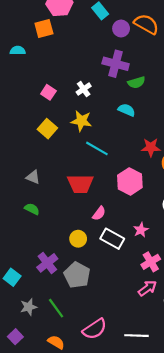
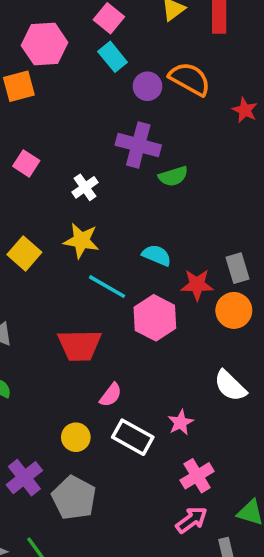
pink square: (48, 92) -> (26, 163), moved
cyan semicircle: (127, 110) -> (157, 255), moved
pink hexagon: (130, 181) -> (155, 318), moved

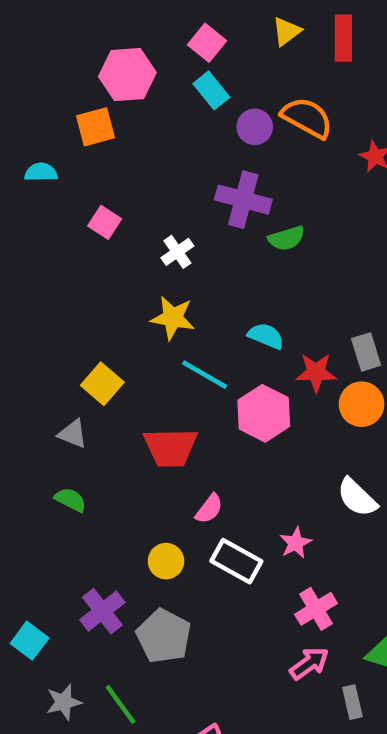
yellow square: (24, 253) -> (102, 384), moved

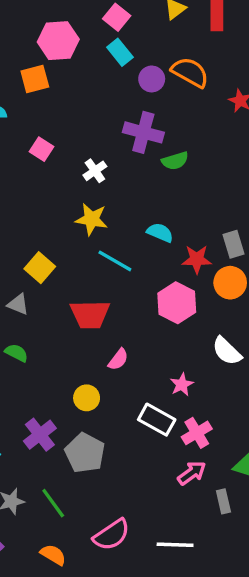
pink hexagon: (264, 413) -> (177, 303), moved
white rectangle: (236, 561) -> (157, 420), moved

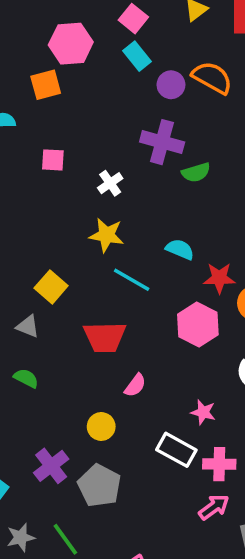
pink square: (41, 149) -> (53, 160), turned -30
pink star: (182, 384) -> (203, 412), turned -30
pink cross: (197, 433) -> (219, 464), turned 32

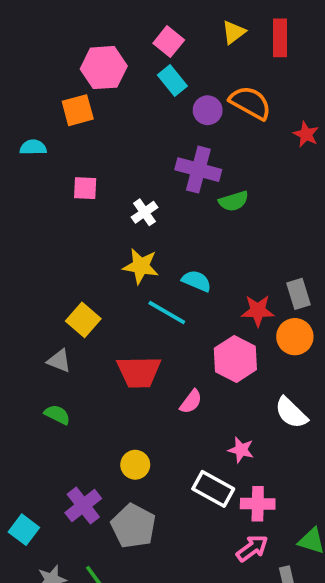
cyan semicircle: (180, 249) -> (196, 281), moved
pink semicircle: (135, 385) -> (191, 402), moved

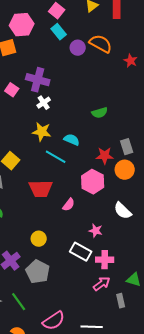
purple cross: (198, 170) -> (38, 80), moved
pink square: (85, 188) -> (12, 90), turned 32
green semicircle: (234, 201) -> (100, 113), moved

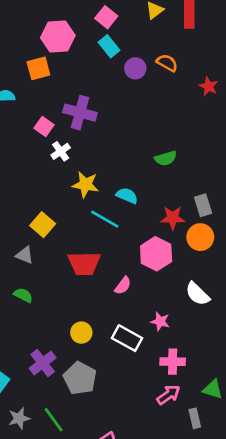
orange semicircle: (101, 44) -> (167, 63), size x0.7
white cross: (44, 103) -> (61, 151), moved
white rectangle: (81, 252) -> (127, 338), moved

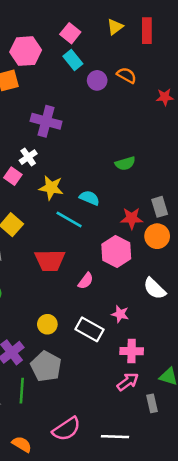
red star: (209, 86) -> (165, 97), turned -30
pink square: (44, 126) -> (13, 176), moved
green line: (54, 420) -> (22, 391), moved, turned 40

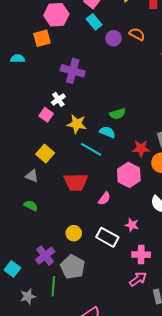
green semicircle: (125, 163) -> (118, 114), moved

